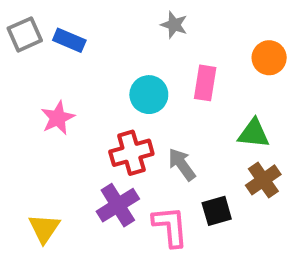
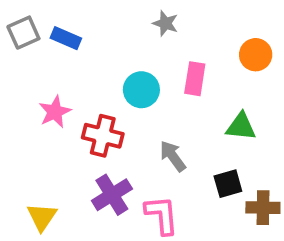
red cross: (131, 153) -> (103, 136), moved, turned 30
brown cross: (263, 180) -> (263, 208), moved, turned 36
black square: (217, 211) -> (228, 184), moved

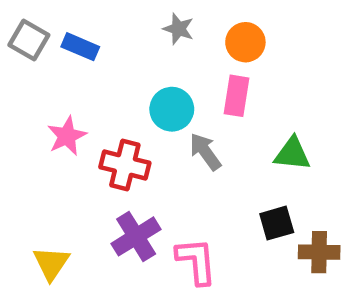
gray star: (165, 23) -> (178, 29), moved
gray square: (23, 33) -> (29, 40), turned -36
orange circle: (256, 55) -> (245, 42), moved
gray arrow: (173, 156) -> (205, 152), moved

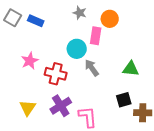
pink rectangle: (237, 96) -> (96, 36), moved
yellow triangle: (51, 263) -> (28, 108), moved

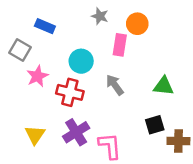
gray square: (13, 18) -> (20, 50), moved
cyan circle: (77, 49) -> (81, 61), moved

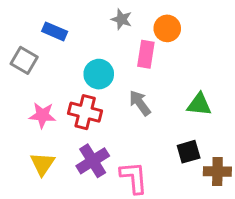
pink star: (37, 76) -> (42, 115), moved, turned 30

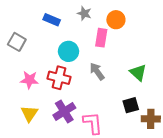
blue rectangle: (55, 31) -> (52, 20), moved
green triangle: (199, 105) -> (138, 72), turned 36

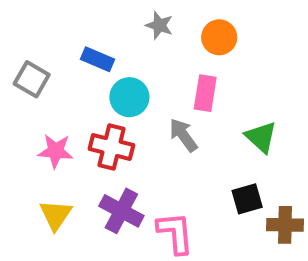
blue rectangle: (52, 20) -> (97, 59), moved
pink rectangle: (101, 38) -> (205, 93), moved
purple cross: (64, 112) -> (121, 211), turned -30

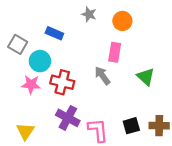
cyan circle: (129, 97) -> (40, 61), moved
black square: (247, 199) -> (131, 126), moved
yellow triangle: (56, 215) -> (25, 131), moved

